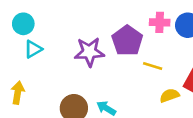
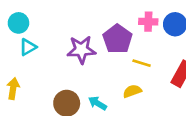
yellow semicircle: (169, 95) -> (132, 91), moved

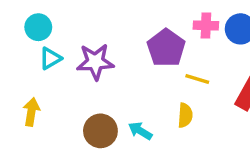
purple star: (81, 50) -> (95, 62), moved
yellow semicircle: (132, 91) -> (185, 115), turned 114

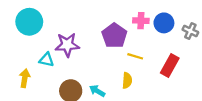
cyan circle: (38, 27) -> (29, 22), size x1.5
cyan triangle: (50, 58) -> (47, 60), moved, turned 42

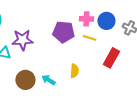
purple pentagon: (114, 36) -> (63, 32), turned -30
yellow line: (135, 56) -> (89, 38), moved

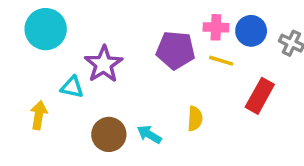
purple star: (22, 40) -> (104, 64), turned -30

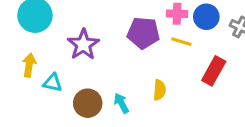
cyan triangle: (72, 87) -> (53, 83), moved
yellow arrow: (39, 115) -> (29, 65), moved
cyan arrow: (149, 134) -> (121, 103), turned 30

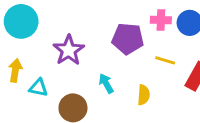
yellow line: (181, 42) -> (165, 60), moved
cyan arrow: (121, 103) -> (106, 83), moved

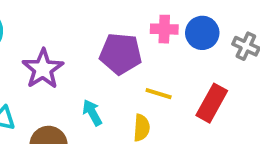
yellow line: (165, 60) -> (159, 94), moved

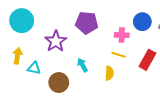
pink cross: (164, 29) -> (122, 35), moved
purple pentagon: (121, 54) -> (87, 23), moved

